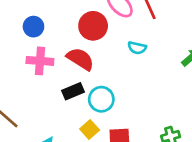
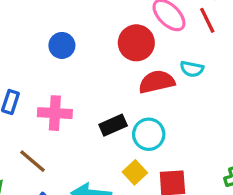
red semicircle: (80, 59) -> (157, 82), moved, turned -44
pink cross: (40, 61) -> (55, 113), moved

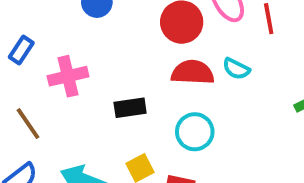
pink cross: (55, 113) -> (68, 76), turned -32
cyan circle: (149, 134) -> (195, 132), moved

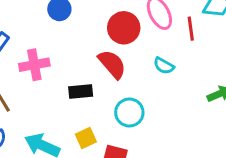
red semicircle: (193, 72) -> (112, 64), moved, turned 44

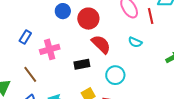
red circle: (124, 28) -> (88, 19), moved

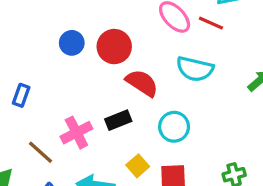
red line: (151, 16) -> (211, 23), turned -42
cyan semicircle: (135, 42) -> (195, 69), size x1.6
pink cross: (50, 49) -> (76, 133), moved

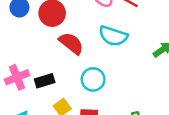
black rectangle: (118, 120) -> (45, 81), moved

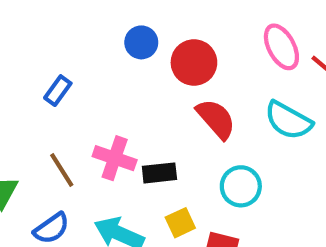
pink cross: (17, 77) -> (115, 158), turned 30

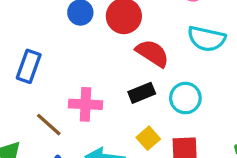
blue rectangle: (58, 91) -> (29, 66), size x1.4
black rectangle: (159, 173) -> (142, 93), moved

